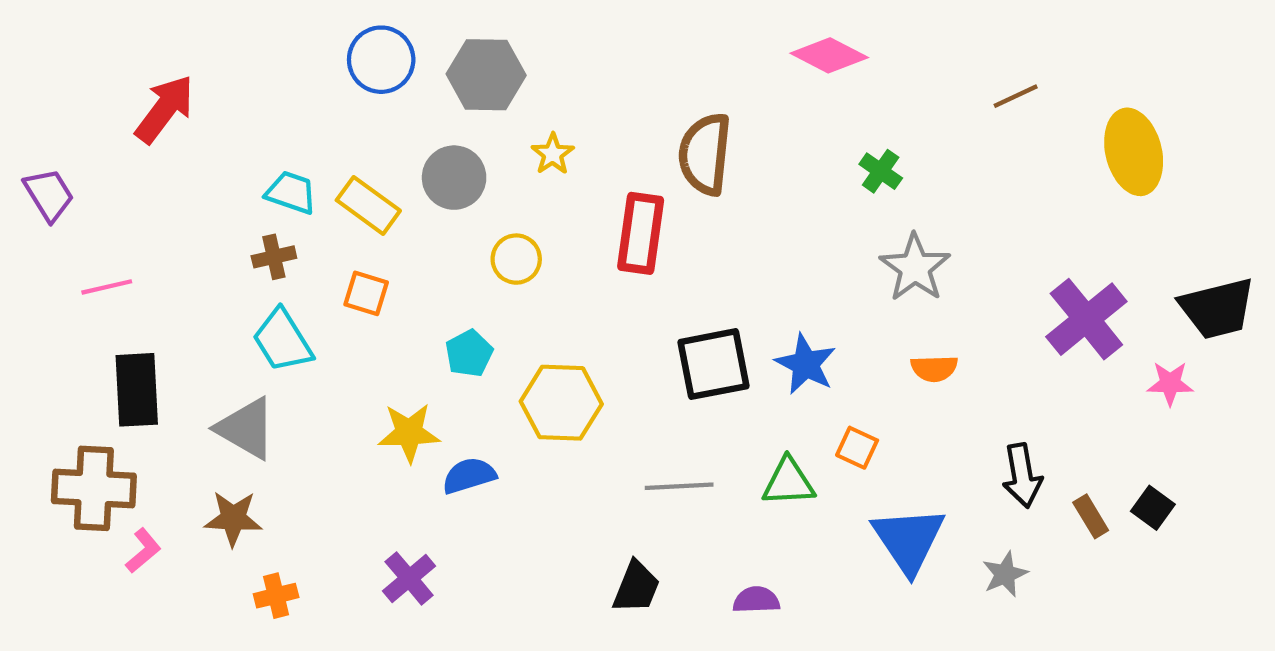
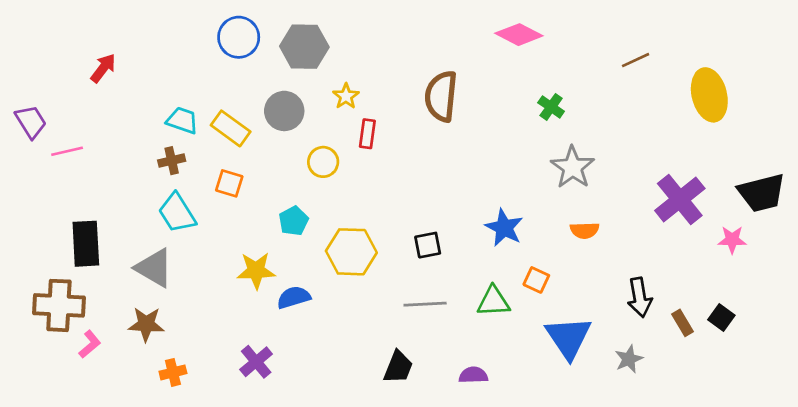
red arrow: (165, 109) -> (103, 68), size x0.7
red rectangle: (641, 233) -> (367, 134), moved, size x0.6
pink line: (107, 287) -> (67, 151), moved
black square: (713, 364) -> (428, 245), moved, size x0.6

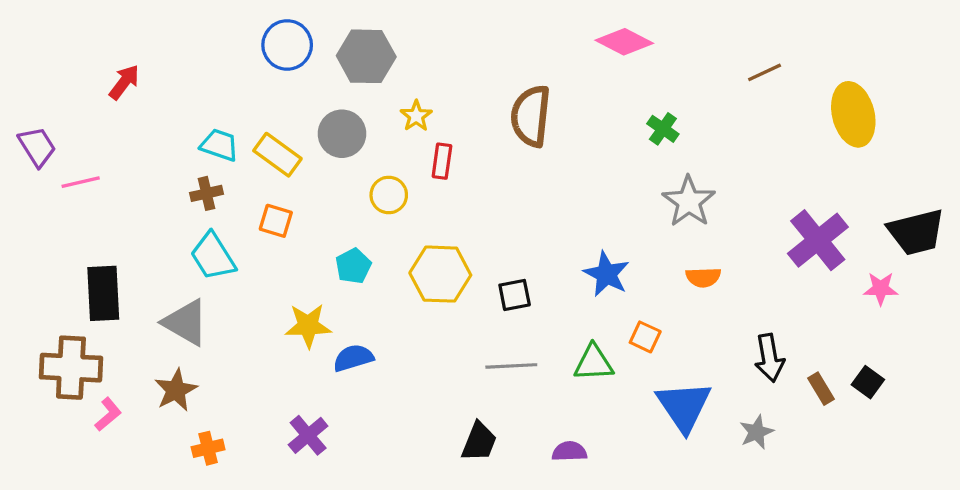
yellow hexagon: (351, 252) -> (440, 274), moved
brown star: (146, 324) -> (176, 390), turned -30

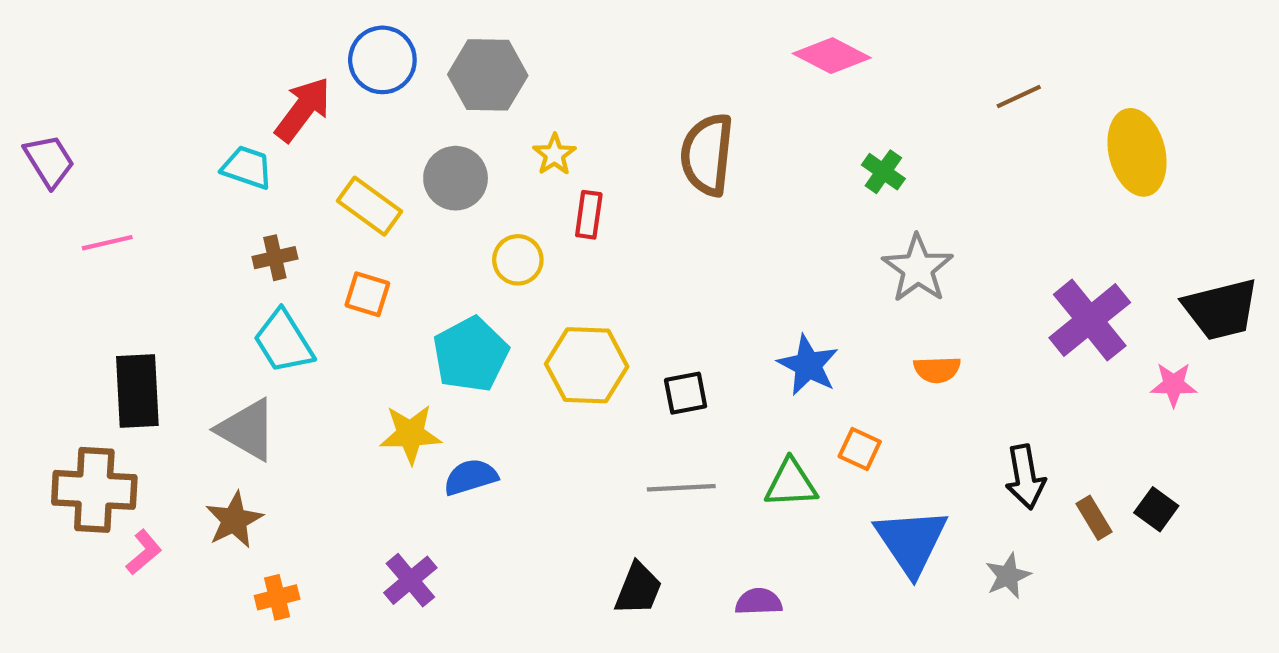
red arrow: (124, 82) -> (303, 109), moved, size x1.4
cyan trapezoid: (219, 145) -> (247, 167), moved
purple trapezoid: (37, 147) -> (49, 161), moved
cyan pentagon: (353, 266) -> (471, 354), size x1.6

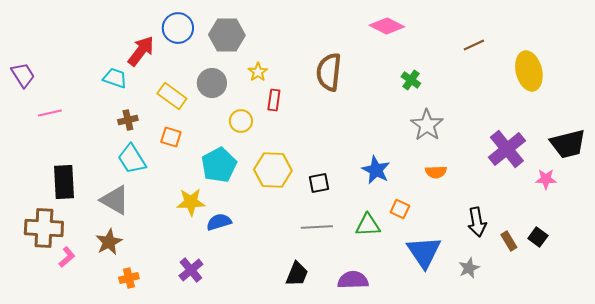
purple semicircle: (759, 602) -> (353, 280), size x1.4

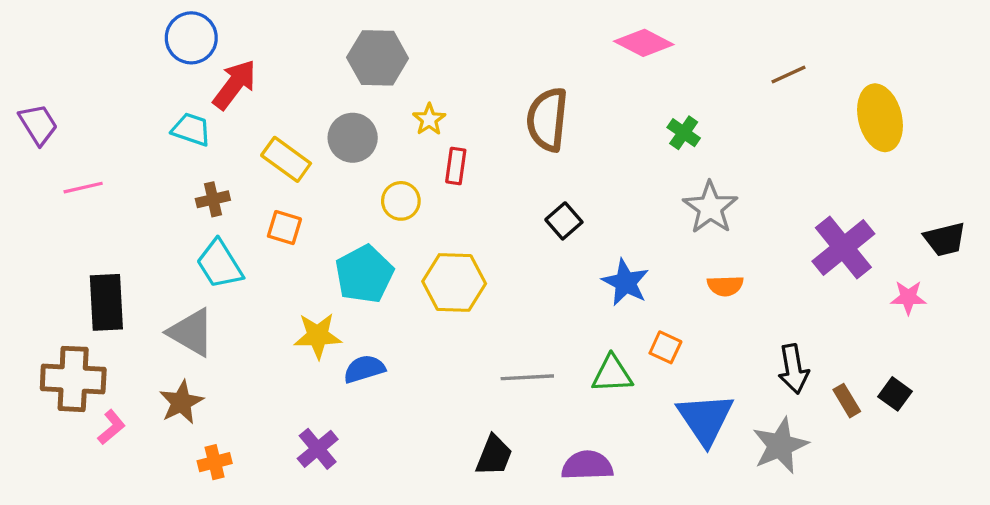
blue circle: (178, 28) -> (191, 38), moved
black trapezoid: (568, 144) -> (945, 239), size x0.7
black square: (319, 183) -> (564, 221), moved, turned -30
gray star: (469, 268) -> (780, 445), size x1.6

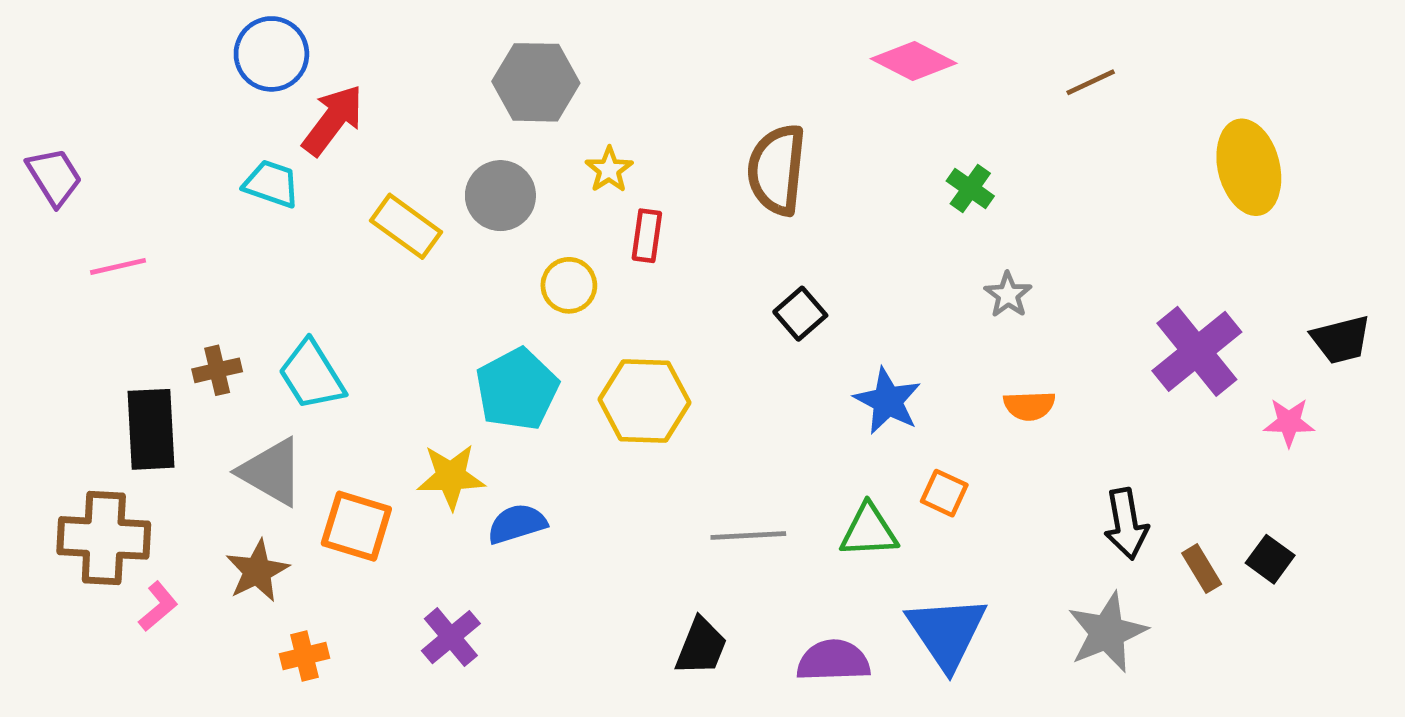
brown line: (788, 74) -> (1091, 82), moved
brown cross: (213, 199) -> (217, 370), moved
gray star: (710, 208) -> (1008, 295), size x0.6
orange square: (284, 228) -> (356, 526), moved, size x1.4
blue triangle: (705, 419) -> (947, 632), moved

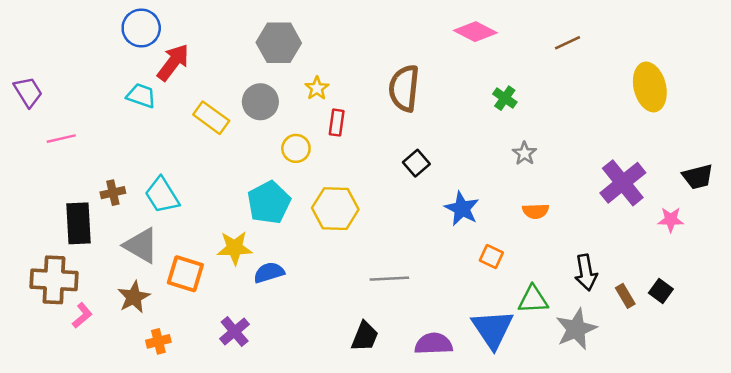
green triangle: (869, 531) -> (533, 300), moved

